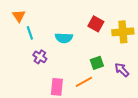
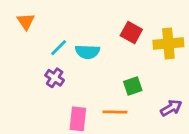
cyan line: (30, 33) -> (59, 48), moved, turned 64
purple arrow: (122, 70) -> (171, 108), moved, turned 105
orange line: (84, 82) -> (115, 112), turned 30

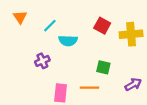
cyan line: (59, 48) -> (50, 26), moved
purple cross: (55, 78) -> (42, 61), turned 32
green square: (133, 86) -> (103, 67), turned 32

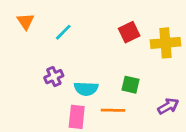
red square: (102, 26) -> (129, 32), turned 35
cyan semicircle: (68, 41) -> (86, 89), moved

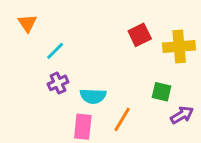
cyan line: (63, 32) -> (55, 51), moved
green square: (131, 85) -> (162, 92), moved
orange line: (113, 110) -> (122, 119), turned -60

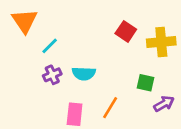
orange triangle: (27, 23) -> (25, 21), size x1.5
red square: (140, 35) -> (126, 31), turned -30
cyan semicircle: (93, 96) -> (84, 74), moved

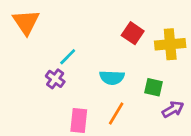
cyan line: (50, 46) -> (68, 57), moved
cyan semicircle: (84, 74) -> (112, 78), moved
purple cross: (52, 75) -> (55, 79), turned -30

